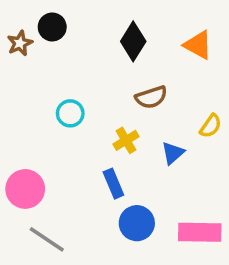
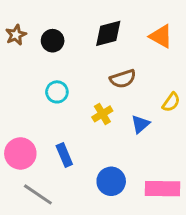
black circle: (52, 27) -> (53, 41), moved
black diamond: (133, 41) -> (108, 33), turned 44
blue rectangle: (113, 184) -> (64, 155), moved

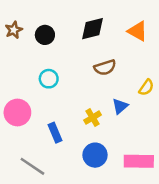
yellow cross: (102, 114) -> (93, 118), moved
pink circle: (20, 153) -> (17, 112), moved

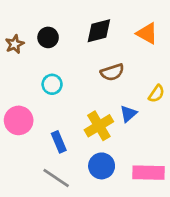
brown star: (14, 30) -> (15, 44), moved
yellow cross: (93, 118) -> (99, 126), size x1.5
gray line: (32, 166) -> (56, 178), moved

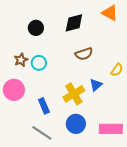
orange triangle: (147, 33) -> (110, 13), moved
brown star: (15, 44) -> (21, 60), moved

